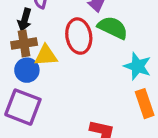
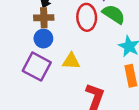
yellow triangle: (46, 55) -> (71, 61), moved

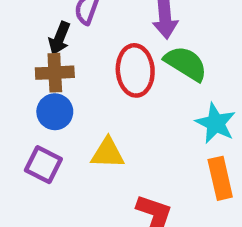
purple square: (37, 67) -> (43, 165), size x0.7

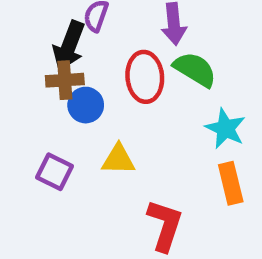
black arrow: (59, 38) -> (69, 46), size x1.5
blue circle: (55, 112) -> (86, 105), moved

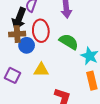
green semicircle: (195, 69) -> (69, 42), moved
red ellipse: (145, 77) -> (41, 31), moved

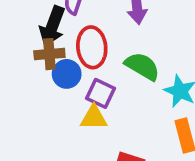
purple square: (12, 75) -> (101, 93), moved

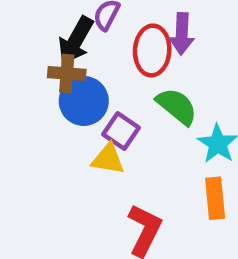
red ellipse: (92, 47) -> (152, 50), moved
blue circle: (67, 74) -> (84, 101), size x1.4

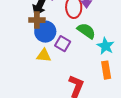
yellow triangle: (108, 159) -> (44, 55), moved

